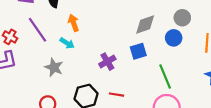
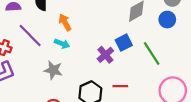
blue square: (138, 51) -> (124, 43), moved
green line: (165, 76) -> (152, 53), moved

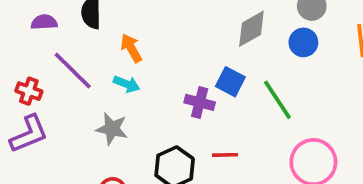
blue square: (124, 43) -> (230, 82), turned -35
purple cross: (105, 55) -> (200, 102), turned -35

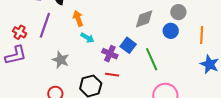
purple line: (73, 71) -> (45, 25), turned 55
cyan arrow: (127, 84) -> (87, 38), moved
red line: (225, 155) -> (112, 75), moved

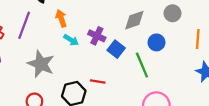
blue circle: (171, 31) -> (156, 42), moved
purple cross: (110, 54) -> (97, 36), moved
gray star: (61, 60) -> (41, 64), size x1.4

